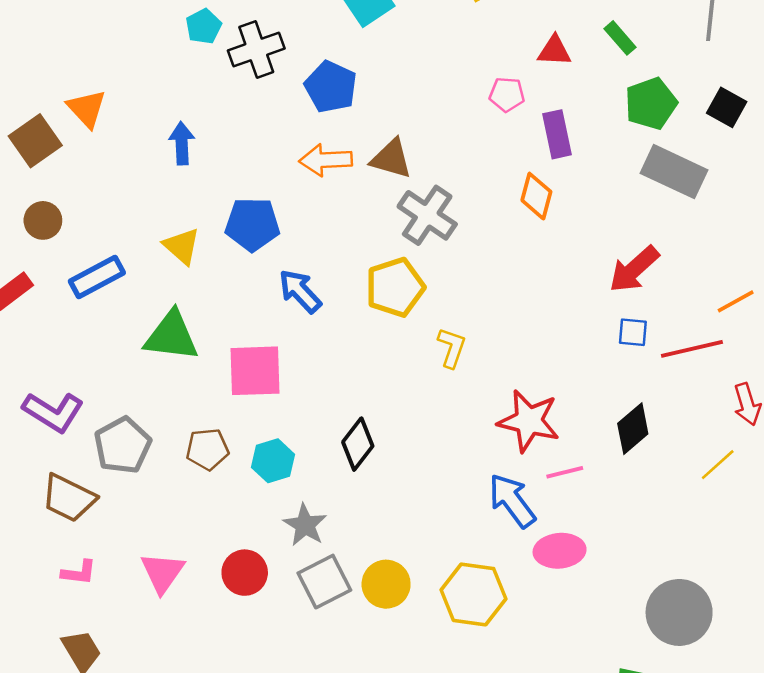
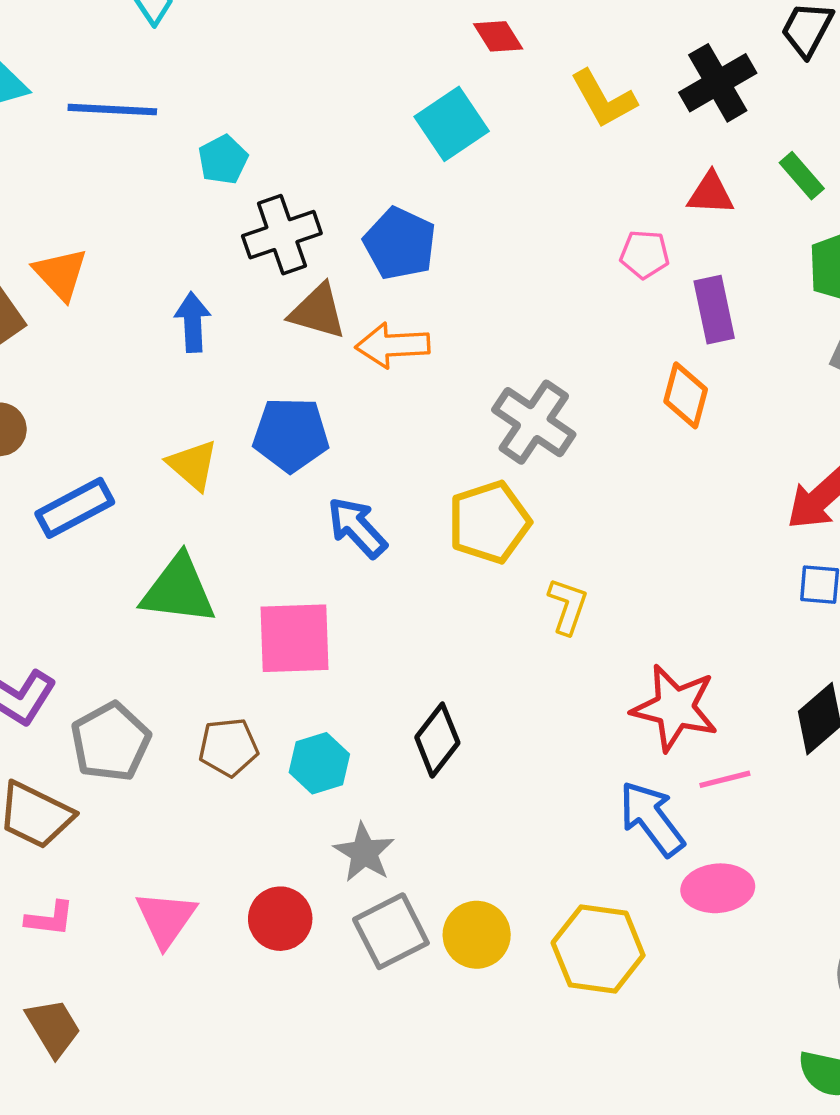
black cross: (256, 50) -> (282, 235), moved
brown triangle: (391, 159) -> (318, 311), moved

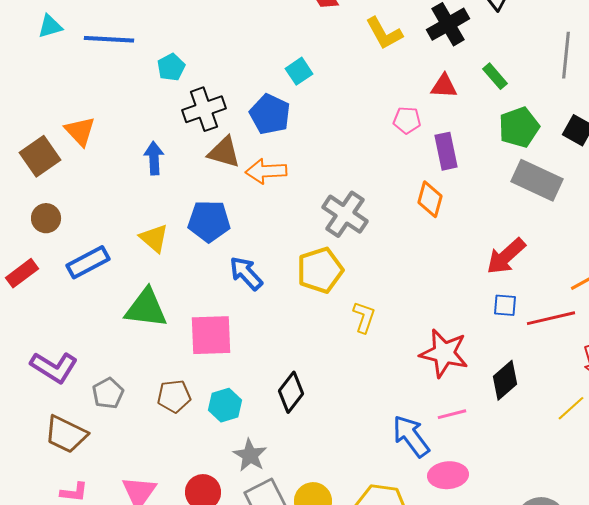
cyan square: (452, 124) -> (299, 71), moved, size x0.7
red star: (675, 708) -> (444, 353), moved
gray pentagon: (111, 742) -> (108, 393), size x0.7

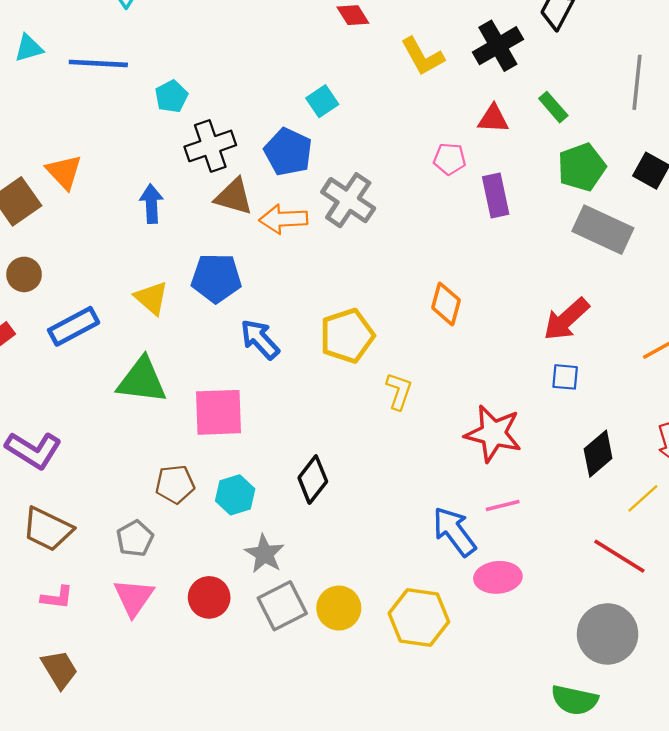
orange diamond: (430, 199) -> (446, 304), moved
gray cross: (345, 214) -> (348, 200), moved
red line: (551, 318) -> (619, 556), moved, turned 45
black diamond: (505, 380) -> (598, 454), moved
gray pentagon: (108, 393) -> (135, 538), moved

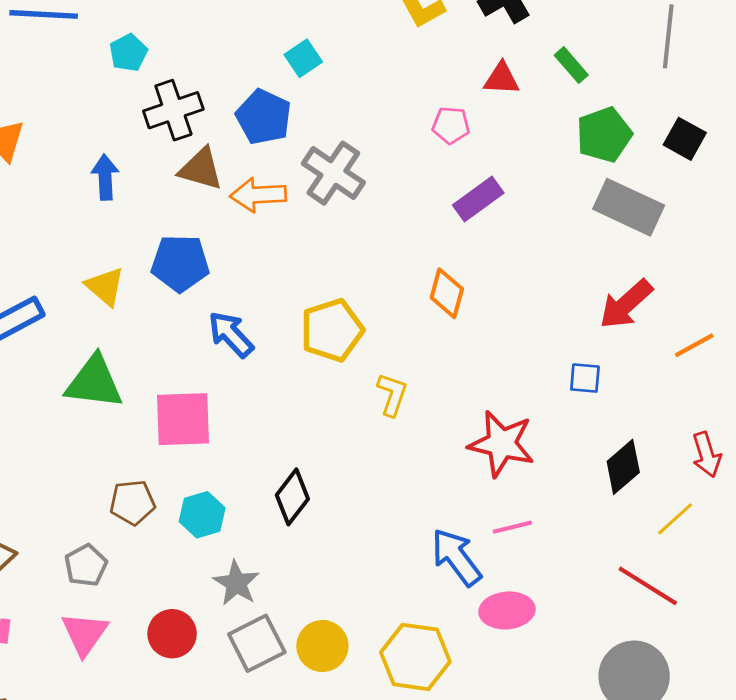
purple rectangle: (496, 195) -> (478, 199), moved, turned 66
red arrow: (566, 319) -> (626, 304), moved

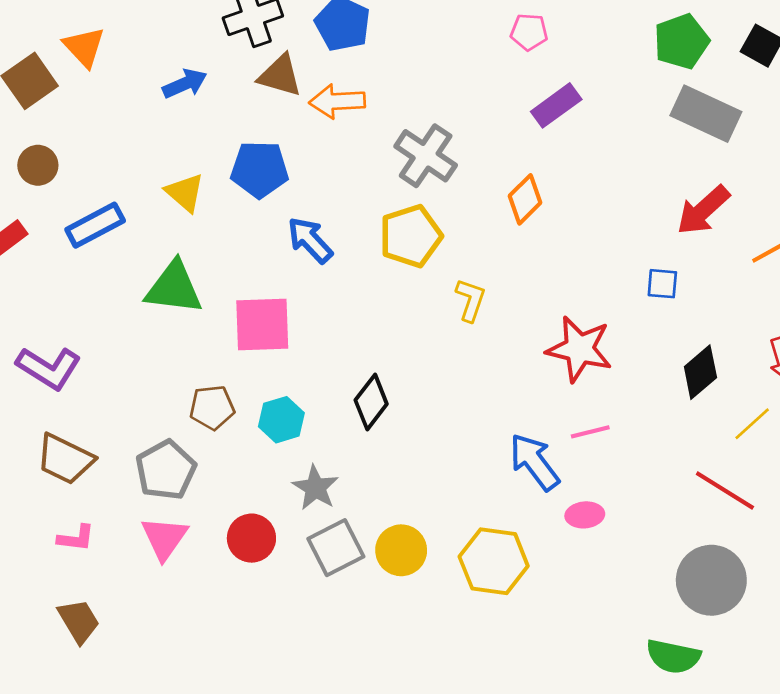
gray cross: (333, 173) -> (426, 156), moved
blue arrow: (105, 177) -> (185, 84), turned 69
orange diamond: (447, 293) -> (525, 199), turned 30
gray pentagon: (86, 565) -> (166, 470), size x1.4
pink ellipse: (507, 610) -> (585, 515), size x0.7

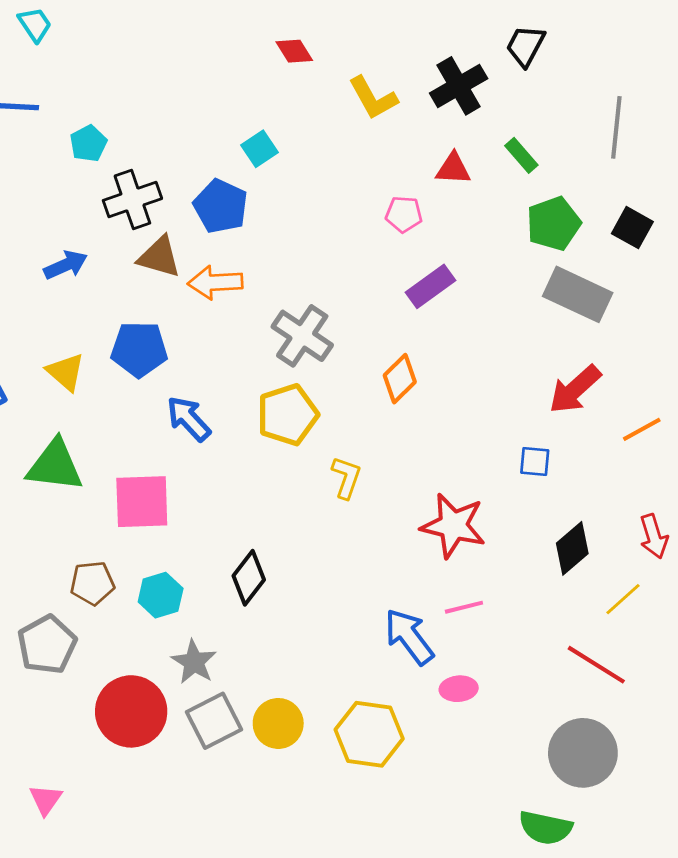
pink triangle: (164, 538) -> (46, 800), moved, size x0.7
red circle: (251, 538) -> (131, 711), size x1.5

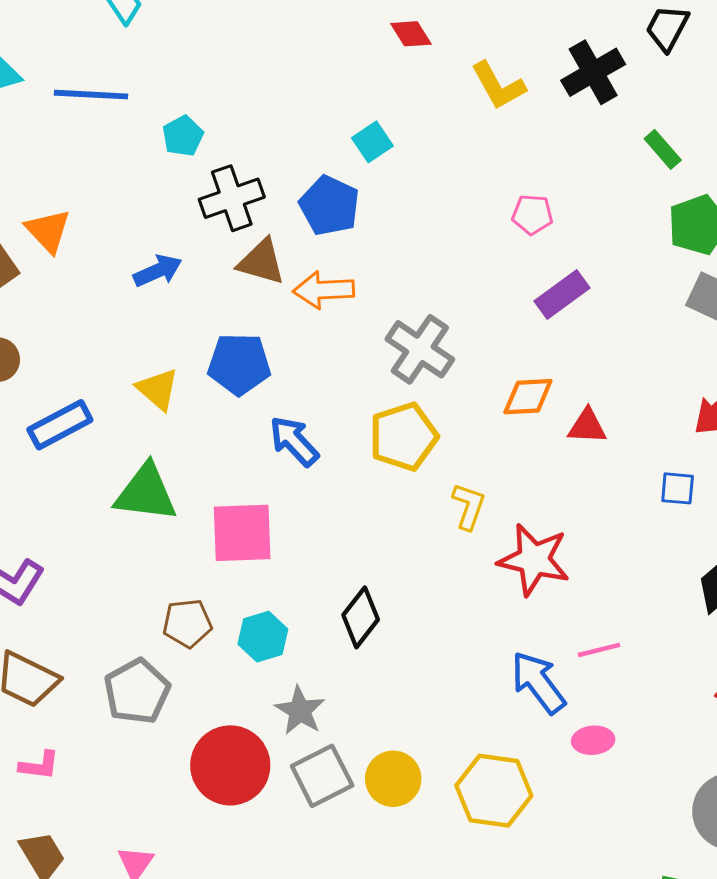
red triangle: (453, 169) -> (587, 426), moved
orange diamond: (400, 379) -> (528, 397), turned 42
red star: (453, 526) -> (534, 560), moved

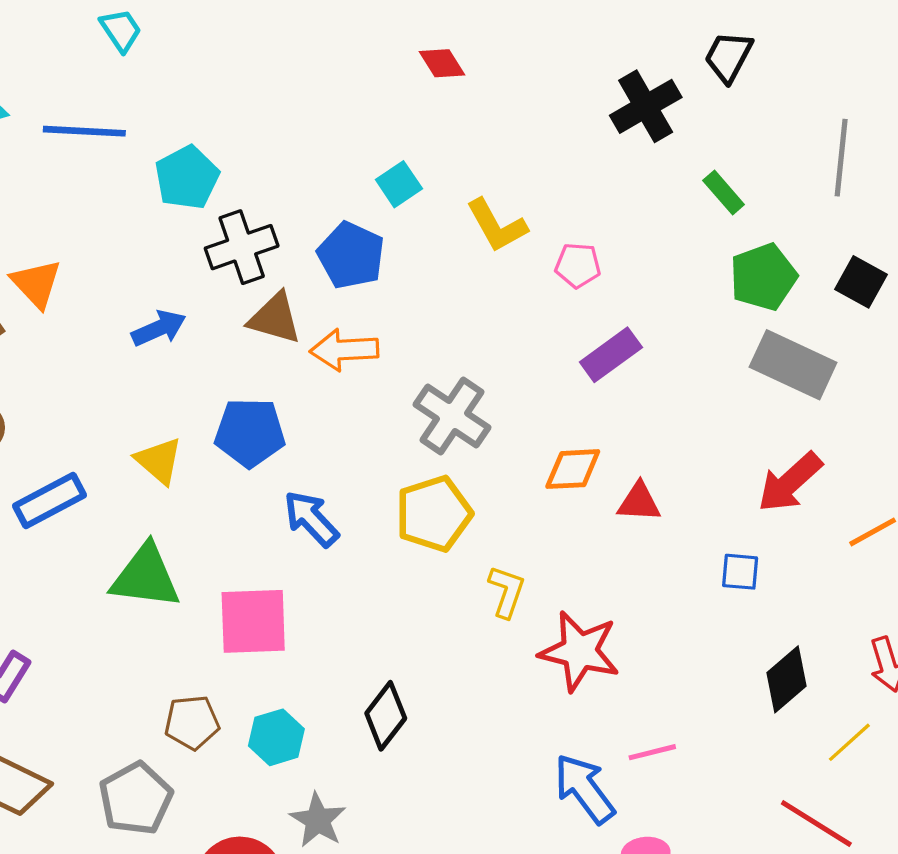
yellow L-shape: (498, 86) -> (497, 226), moved
cyan pentagon: (183, 136) -> (187, 178), size x1.4

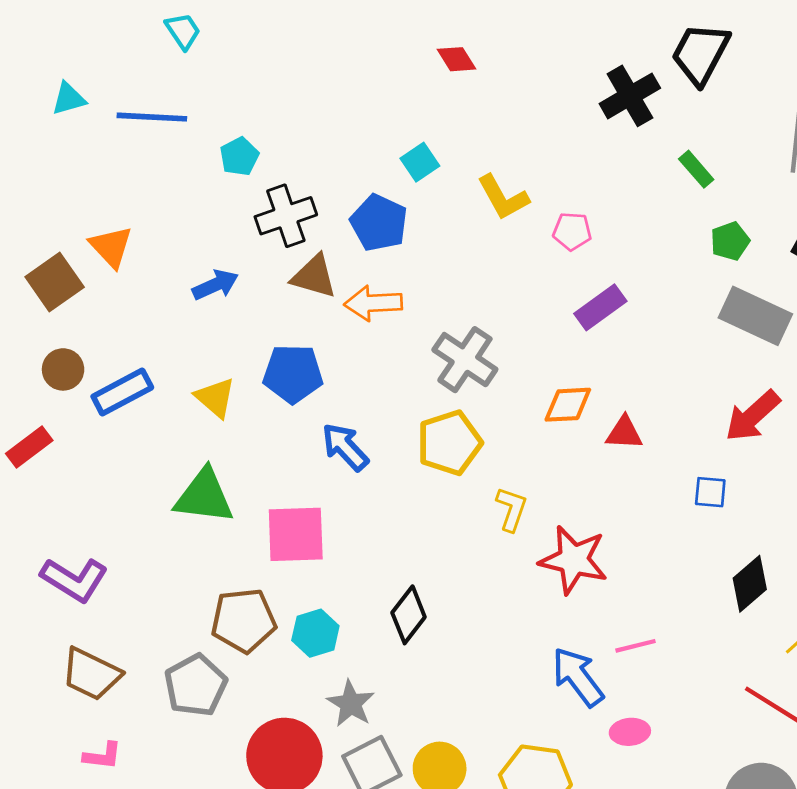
black trapezoid: (729, 57) -> (700, 54), size x1.4
cyan pentagon: (187, 178) -> (239, 157), size x0.7
green pentagon: (763, 277) -> (730, 241), size x0.7
blue rectangle: (50, 500) -> (122, 392), moved
brown pentagon: (192, 722) -> (244, 620), size x1.4

